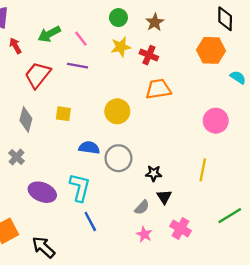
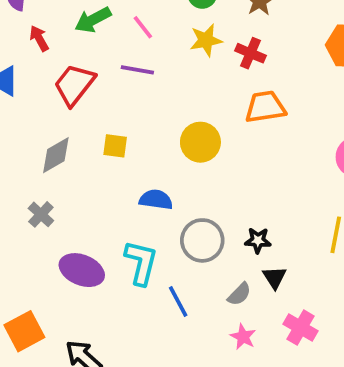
gray diamond: (26, 120) -> (56, 155), turned 45
gray circle: (118, 158) -> (202, 240), moved
blue line: (90, 221) -> (178, 302), moved

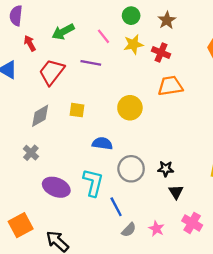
pink line: (143, 27) -> (103, 36), moved
gray semicircle: (239, 294) -> (129, 230), moved

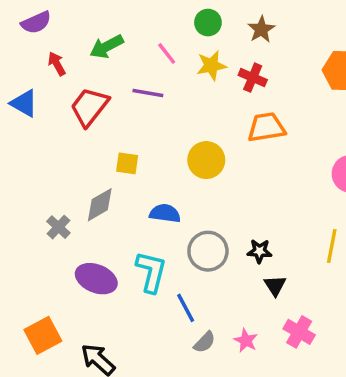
purple semicircle: (16, 16) -> (36, 23), turned -120
gray diamond: (40, 116) -> (100, 205), moved

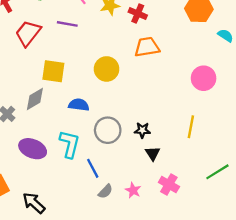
yellow square: (127, 163) -> (53, 71), size x1.5

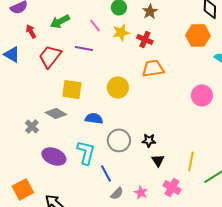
gray diamond: (35, 99) -> (56, 113), turned 60
yellow line: (191, 127) -> (191, 161), moved

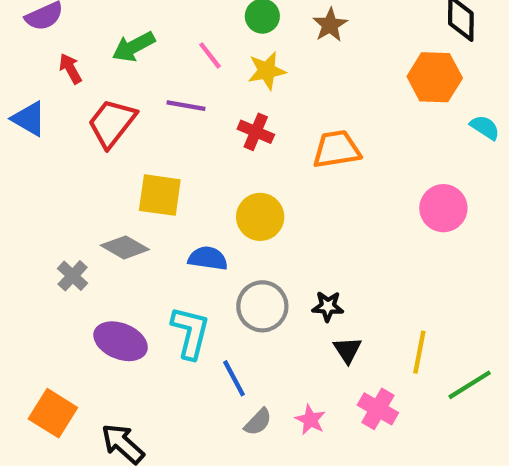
red cross: (145, 39) -> (256, 132), moved
yellow circle: (118, 87) -> (260, 217), moved
orange square: (23, 189) -> (53, 413), turned -30

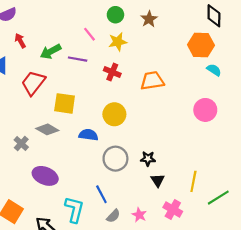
green arrow: (134, 47) -> (51, 51), moved
red trapezoid: (112, 123) -> (33, 83), moved
cyan semicircle: (485, 127) -> (214, 70), moved
cyan L-shape: (190, 333) -> (74, 209), moved

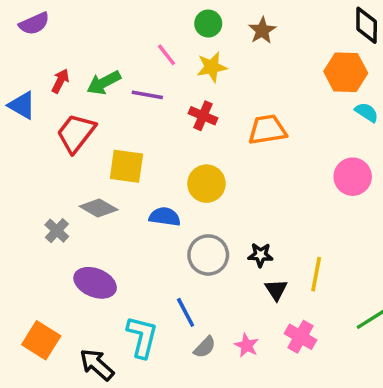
red arrow: (20, 41) -> (60, 81), moved, turned 56
yellow line: (193, 181) -> (316, 274), moved

